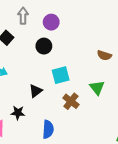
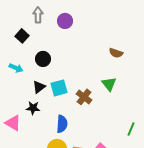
black circle: (44, 46) -> (43, 59), moved
cyan square: (61, 75) -> (59, 88), moved
black triangle: (36, 91) -> (39, 87), moved

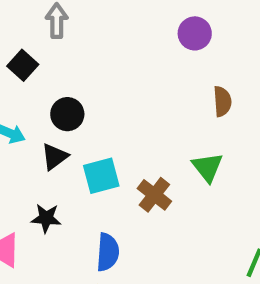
purple circle: (65, 21) -> (195, 33), moved
brown semicircle: (116, 53) -> (222, 101), turned -112
black triangle: (39, 87) -> (55, 157), moved

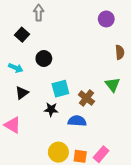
black triangle: (55, 157) -> (22, 93), moved
black star: (46, 218) -> (51, 109), moved
blue semicircle: (108, 252) -> (77, 121), moved, turned -90

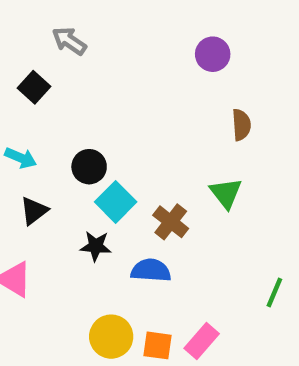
gray arrow: (39, 13) -> (69, 41), turned -56
black circle: (44, 59) -> (89, 167), moved
cyan square: (60, 89) -> (116, 202), turned -30

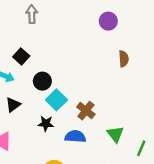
gray arrow: (69, 41) -> (32, 14), turned 54
black square: (34, 87) -> (21, 56), moved
green triangle: (226, 193) -> (115, 134), moved

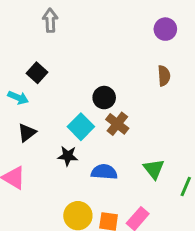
purple circle: (108, 21) -> (165, 29), moved
black circle: (42, 81) -> (104, 98), moved
brown cross: (86, 111) -> (117, 124), moved

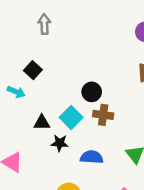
brown cross: (117, 124) -> (103, 115), turned -30
black triangle: (27, 133) -> (42, 123), moved, turned 36

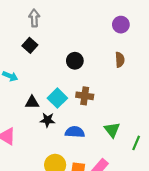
black square: (33, 70) -> (30, 45), moved
black circle: (92, 92) -> (75, 61), moved

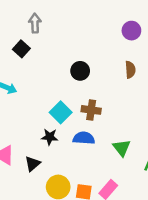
black square: (30, 45) -> (21, 49), moved
black triangle: (32, 102) -> (32, 164), moved, turned -40
blue semicircle: (75, 132) -> (84, 138), moved

